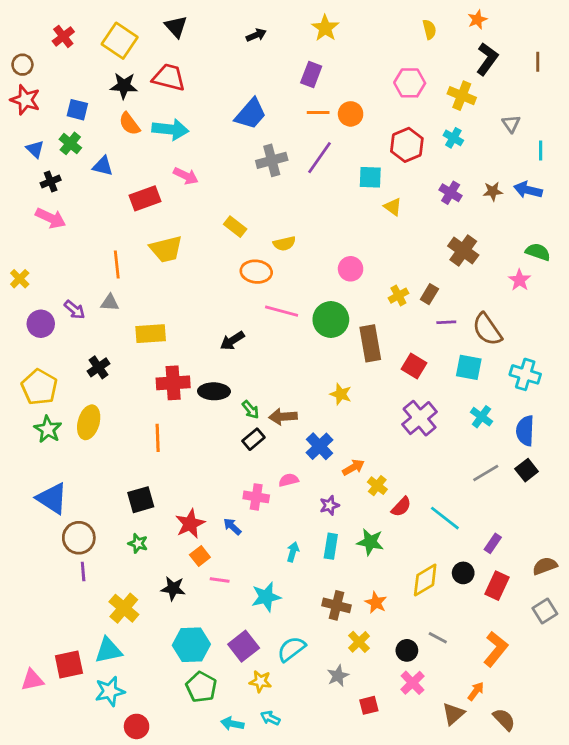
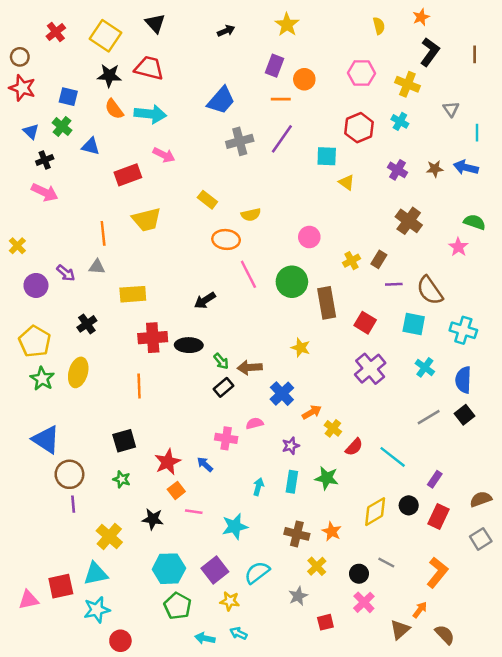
orange circle: (351, 114) -> (304, 79), moved
pink line: (282, 311) -> (248, 274), turned 48

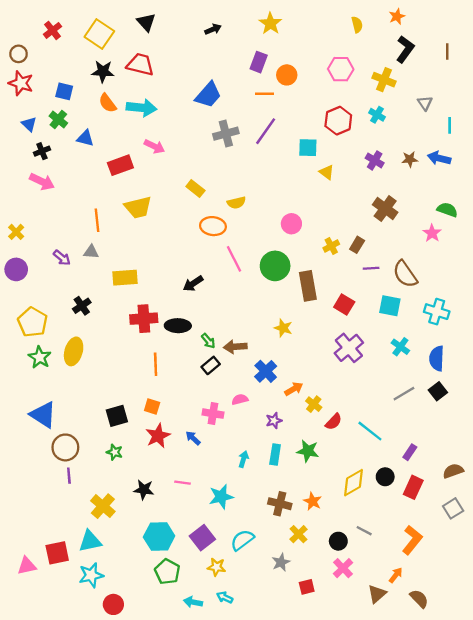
purple circle: (36, 285) -> (16, 269), moved
orange line: (139, 386) -> (156, 364), moved
orange square: (176, 490) -> (152, 406), moved, turned -35

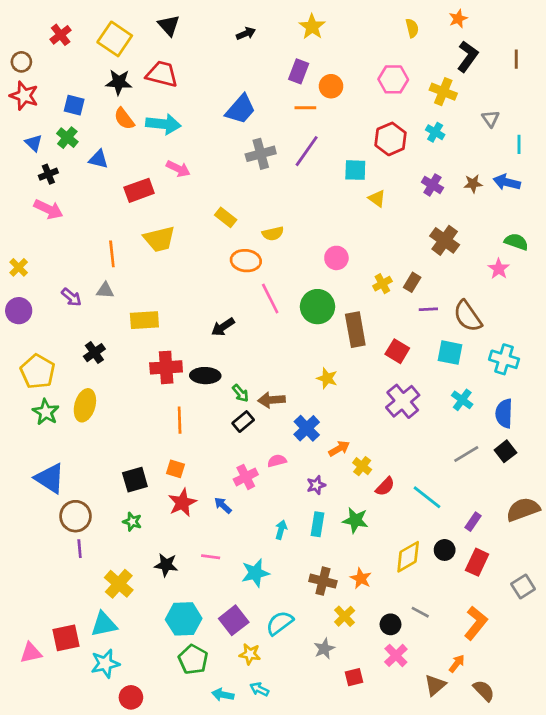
pink cross: (213, 414) -> (246, 477), turned -36
brown semicircle: (453, 471) -> (523, 509), moved, size x1.4

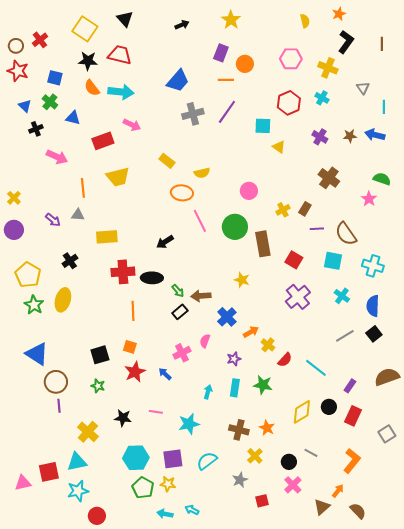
red cross: (61, 35) -> (40, 40), moved
pink arrow: (48, 209) -> (57, 157), moved
pink semicircle: (277, 461) -> (205, 341), turned -56
purple square: (234, 620) -> (173, 459), turned 30
yellow star: (250, 654) -> (168, 484), moved

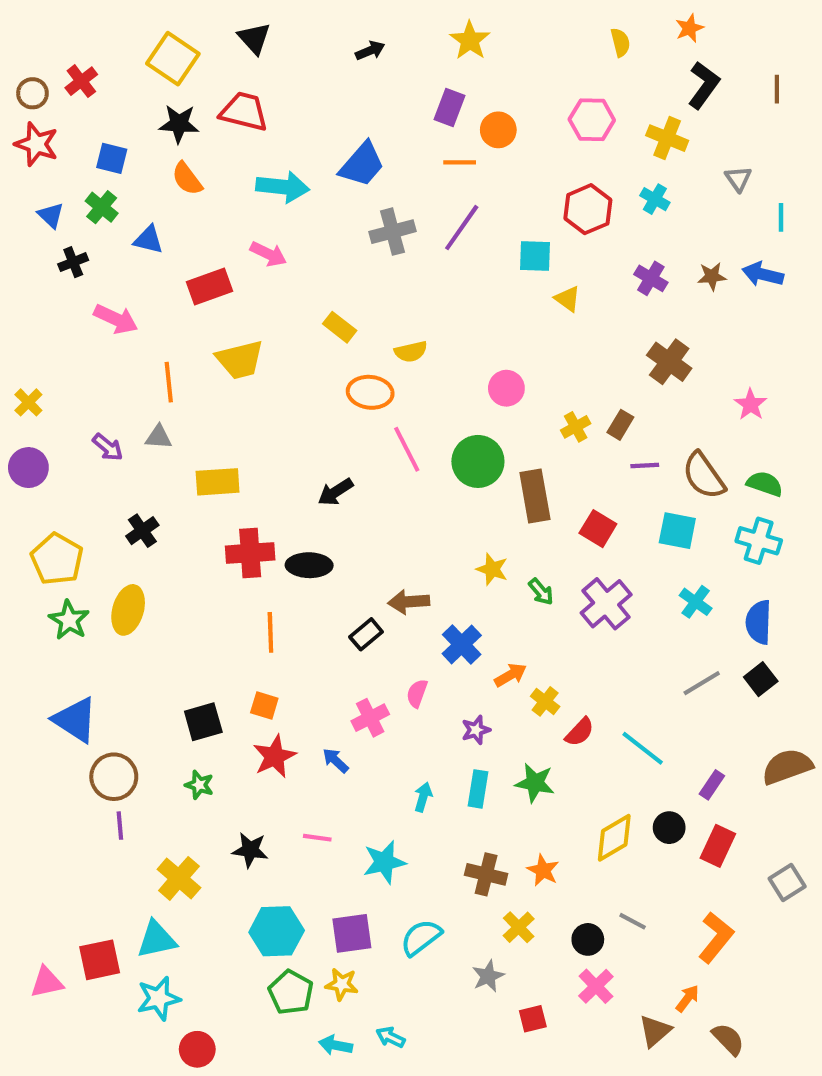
cyan arrow: (121, 92) -> (283, 187), moved
green semicircle: (382, 179) -> (765, 484), moved
green arrow: (178, 291) -> (541, 592), moved

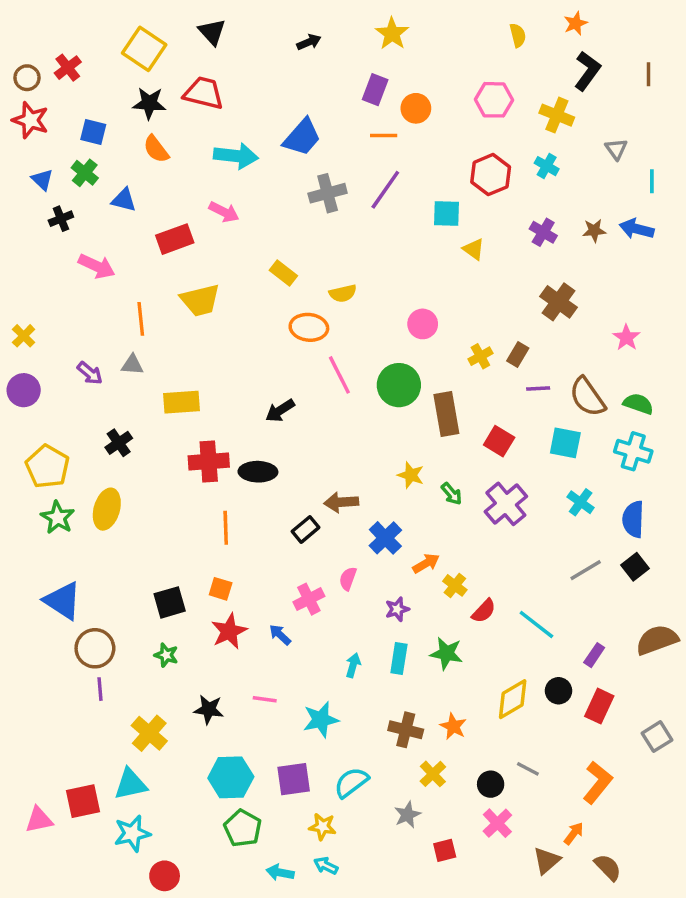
yellow star: (342, 984) -> (322, 827), moved

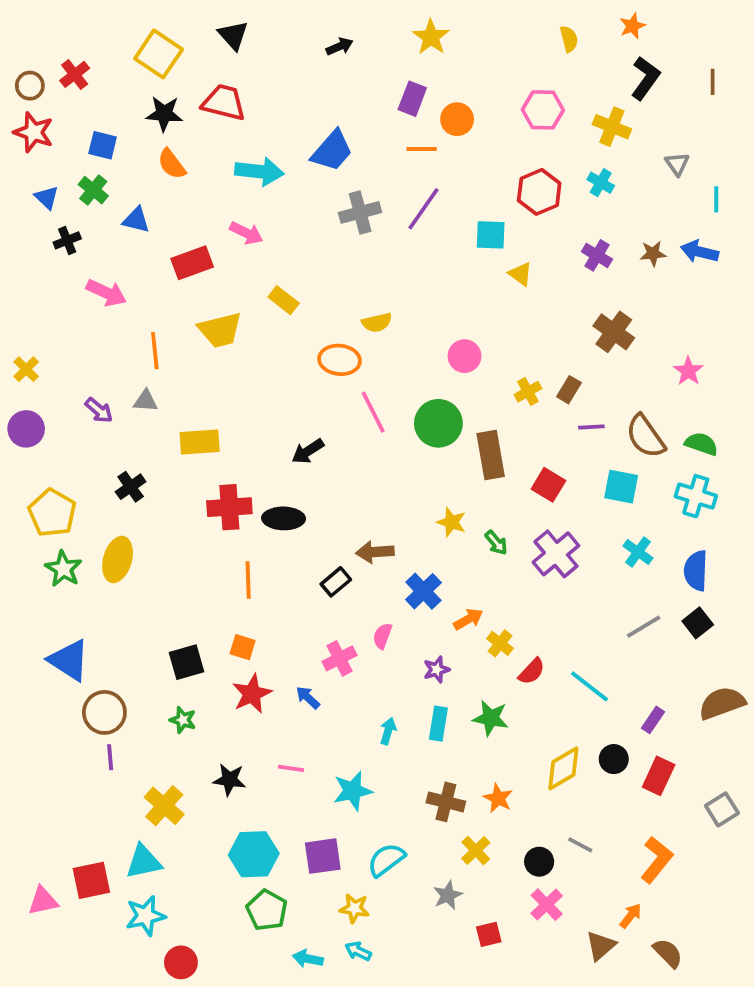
yellow rectangle: (283, 273) -> (284, 300), moved

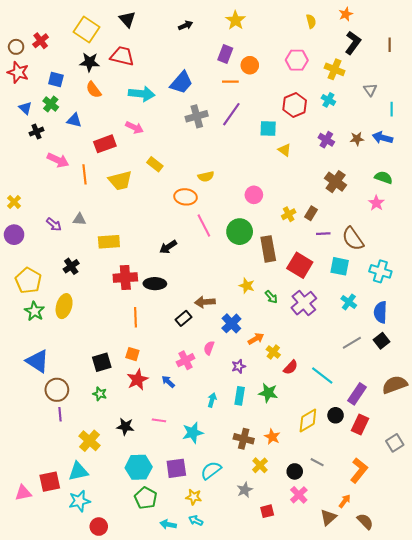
orange line: (155, 351) -> (84, 174), moved
green semicircle: (701, 444) -> (383, 177), moved
red square: (548, 485) -> (300, 265), size x1.4
purple rectangle: (653, 720) -> (357, 394), size x1.5

